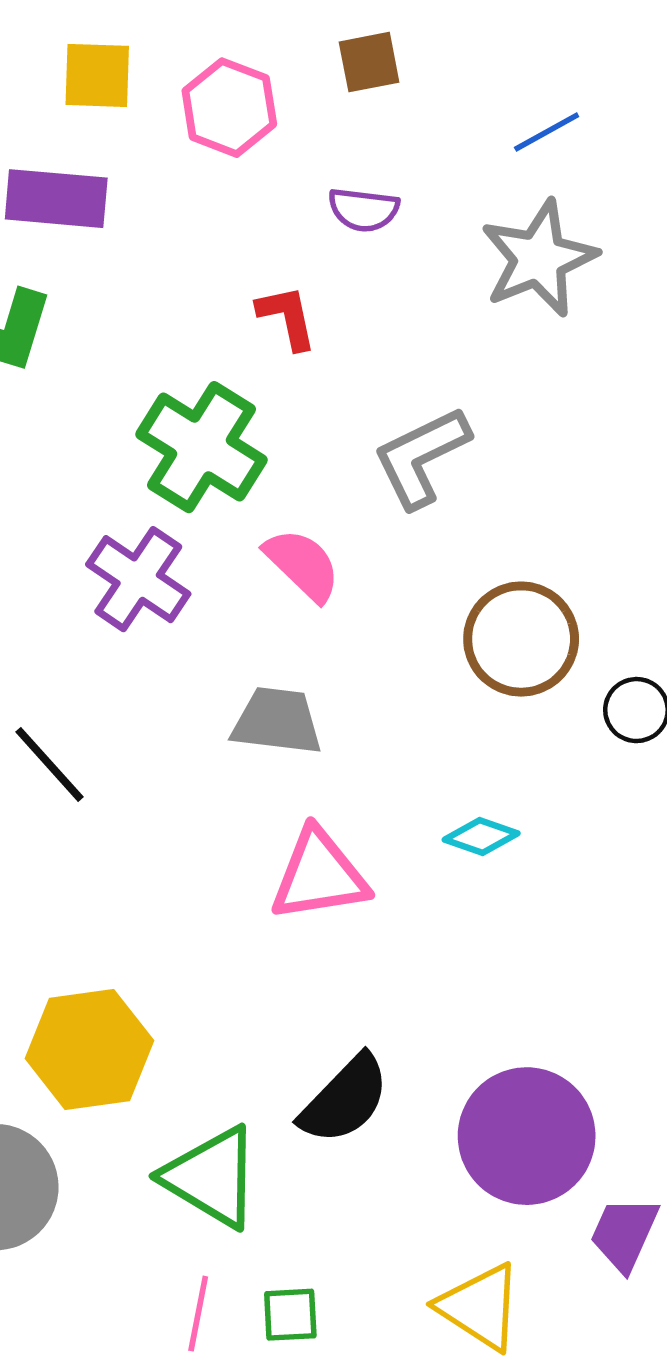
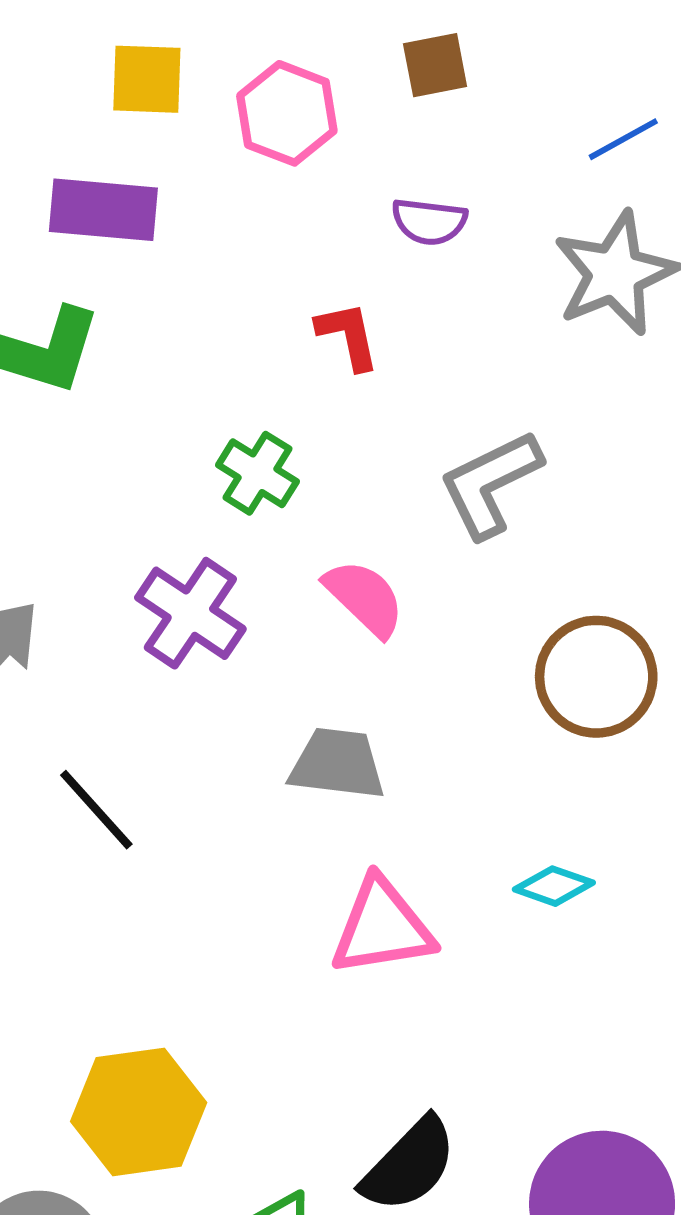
green cross: (202, 447) -> (257, 473), size x0.6

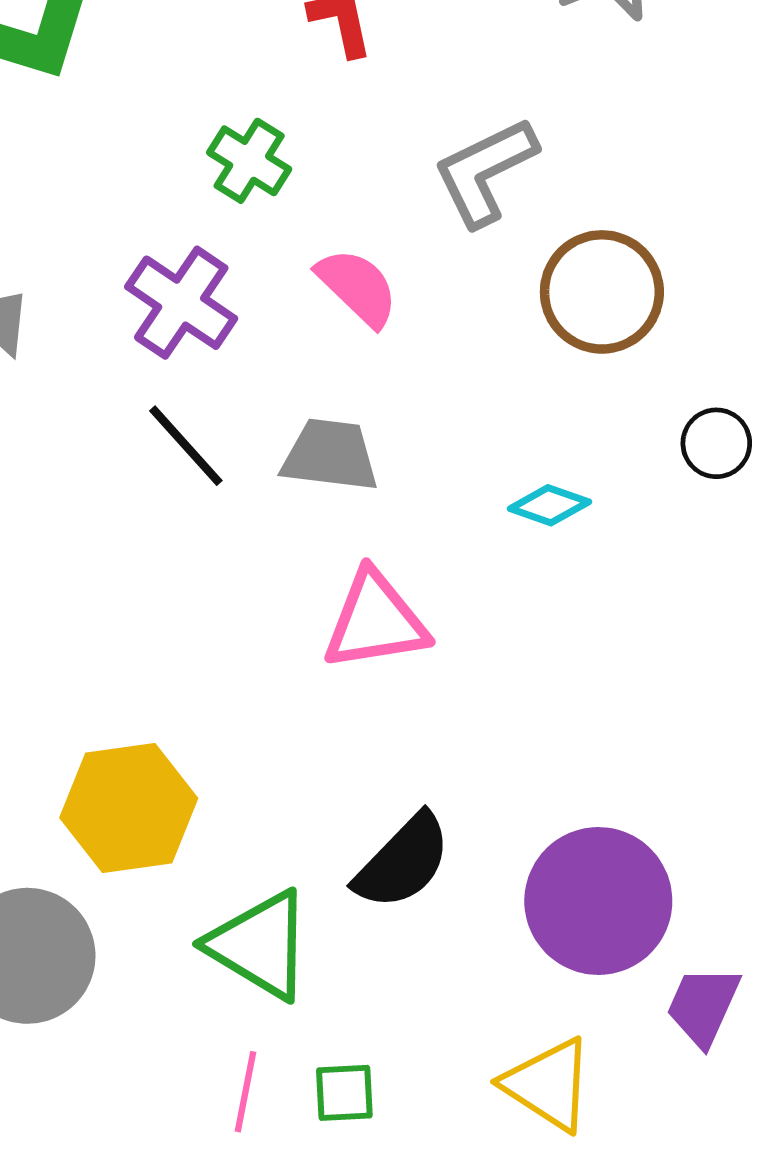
brown circle: (596, 677) -> (602, 292), moved
black line: (96, 810) -> (186, 446), moved
cyan diamond: (554, 886) -> (549, 505), moved

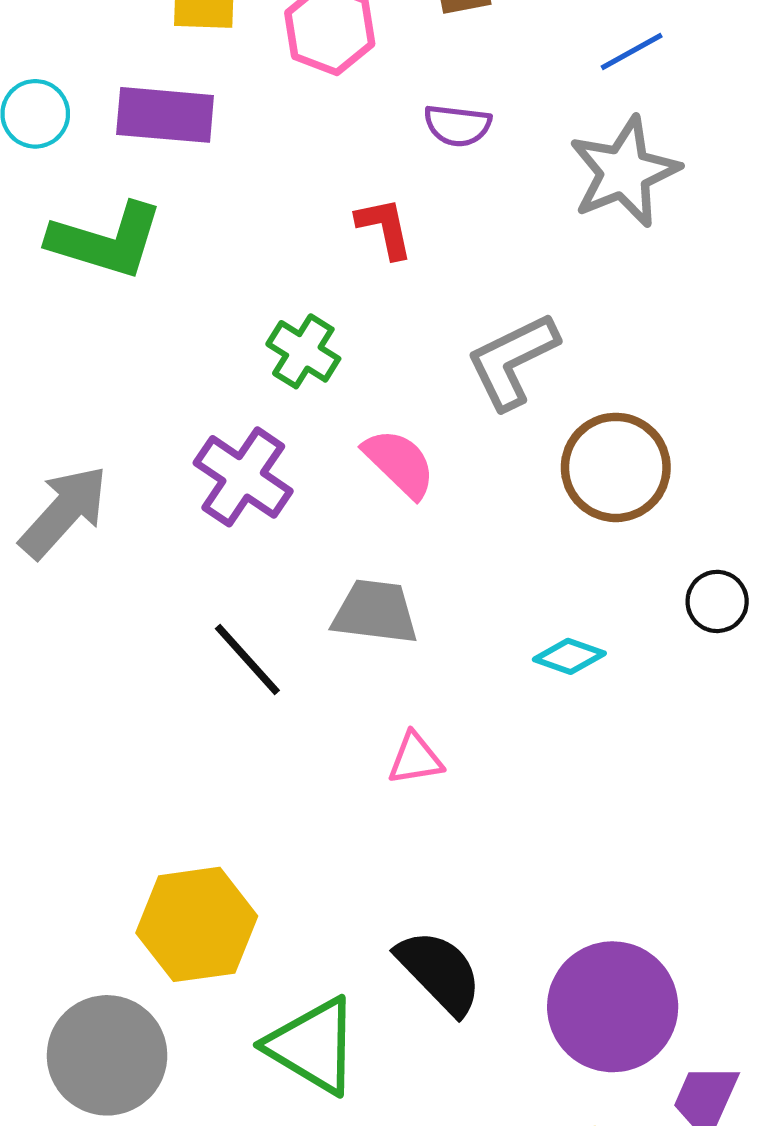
black line: (186, 446) -> (247, 660), moved
pink triangle: (375, 621) -> (415, 759), size x0.6
black semicircle: (403, 862) -> (440, 972), turned -88

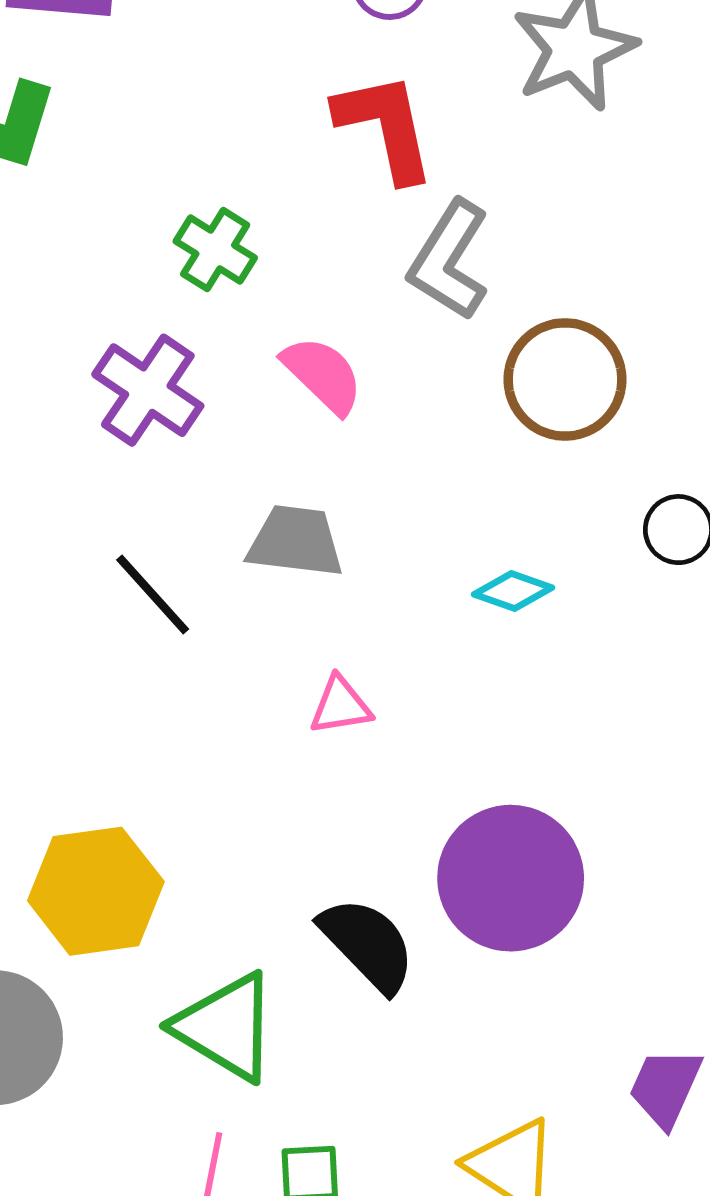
red L-shape: (385, 228) -> (385, 127), moved, size x1.6
gray L-shape: (512, 361) -> (449, 260), turned -32
purple circle: (613, 1007) -> (511, 878), moved

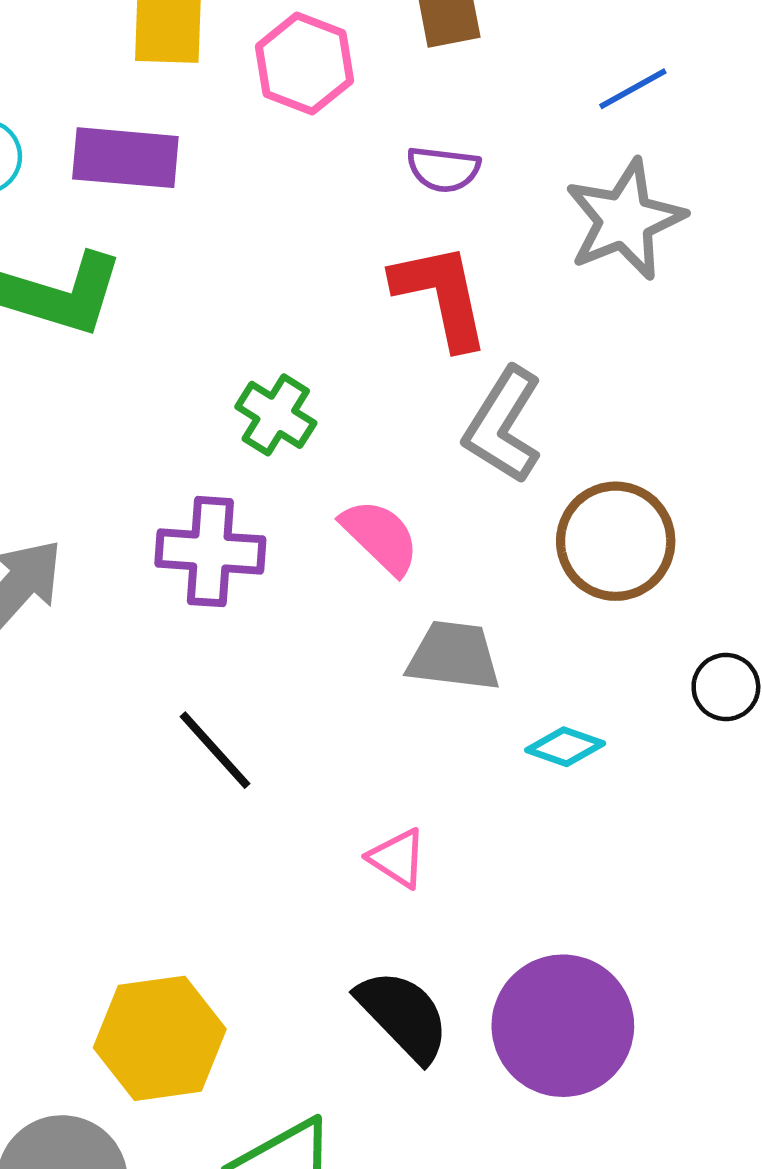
purple cross: (148, 390) -> (210, 552), turned -30
gray trapezoid: (296, 541) -> (454, 656), moved
pink triangle: (340, 706) -> (398, 858), turned 42
black semicircle: (368, 944) -> (403, 1015), moved

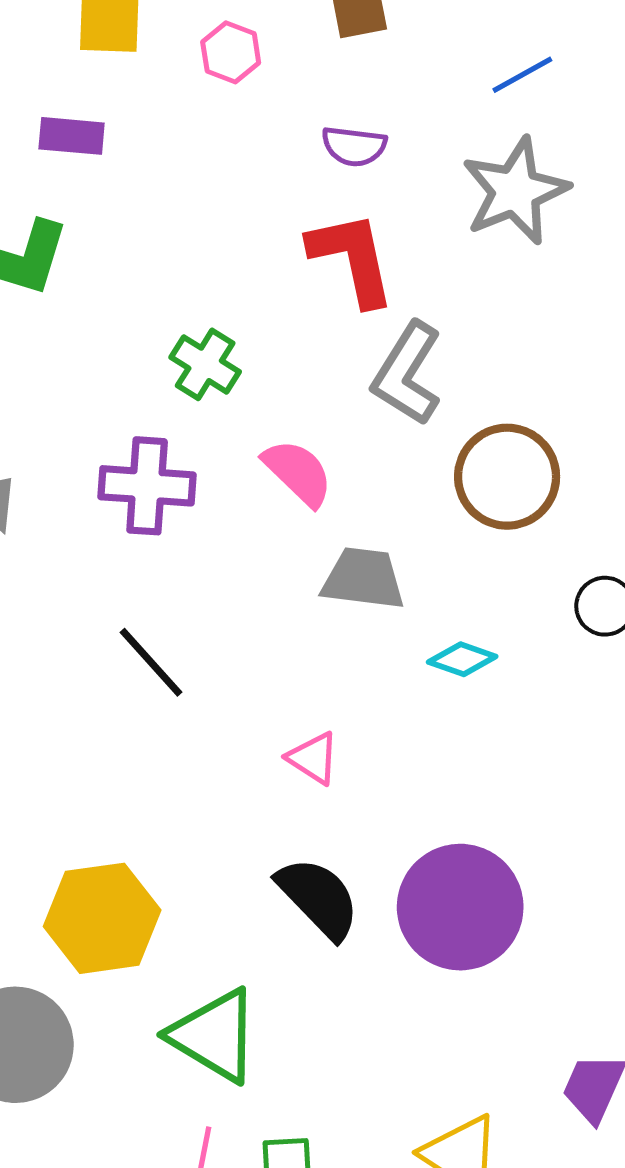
pink hexagon: (305, 64) -> (231, 52), size x0.7
purple rectangle: (125, 158) -> (72, 136), size x0.7

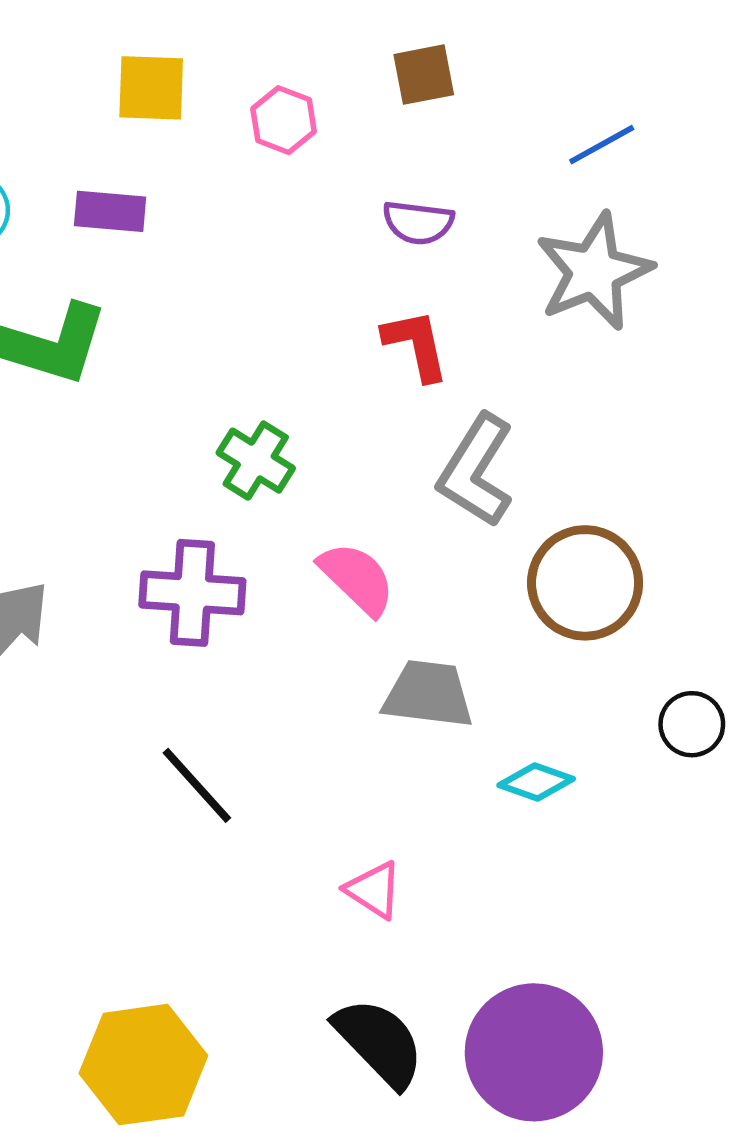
red L-shape: (352, 258) -> (416, 345), size x0.7

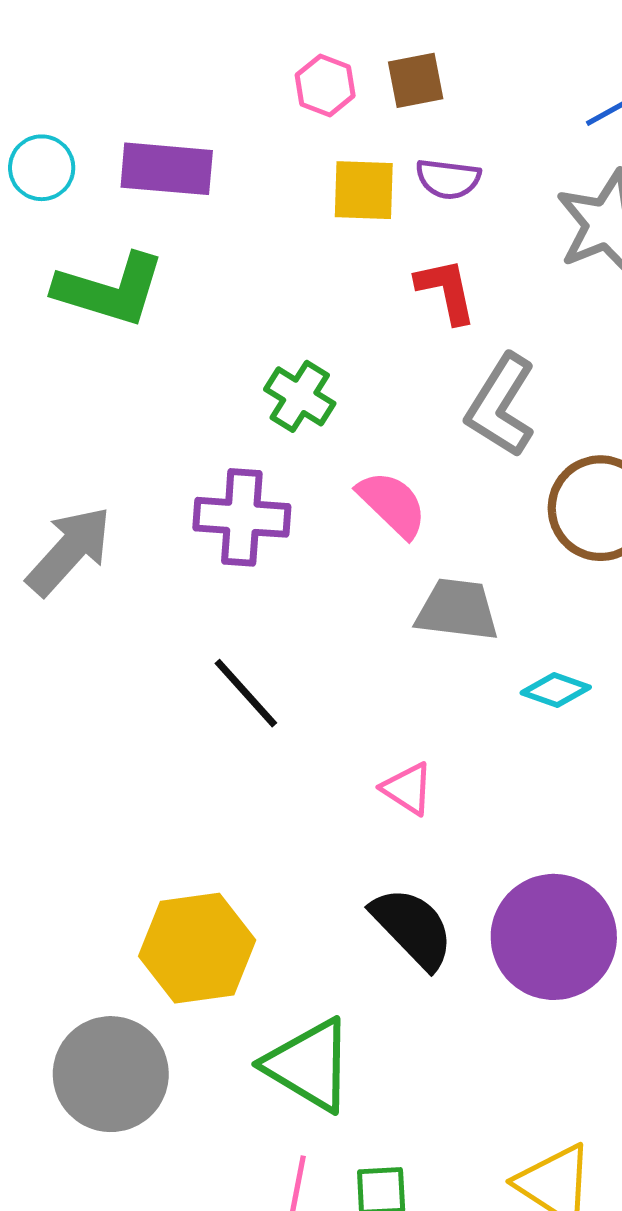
brown square: (424, 75) -> (416, 80), moved
yellow square: (151, 88) -> (364, 190), moved
purple rectangle: (110, 211) -> (167, 169), size x1.4

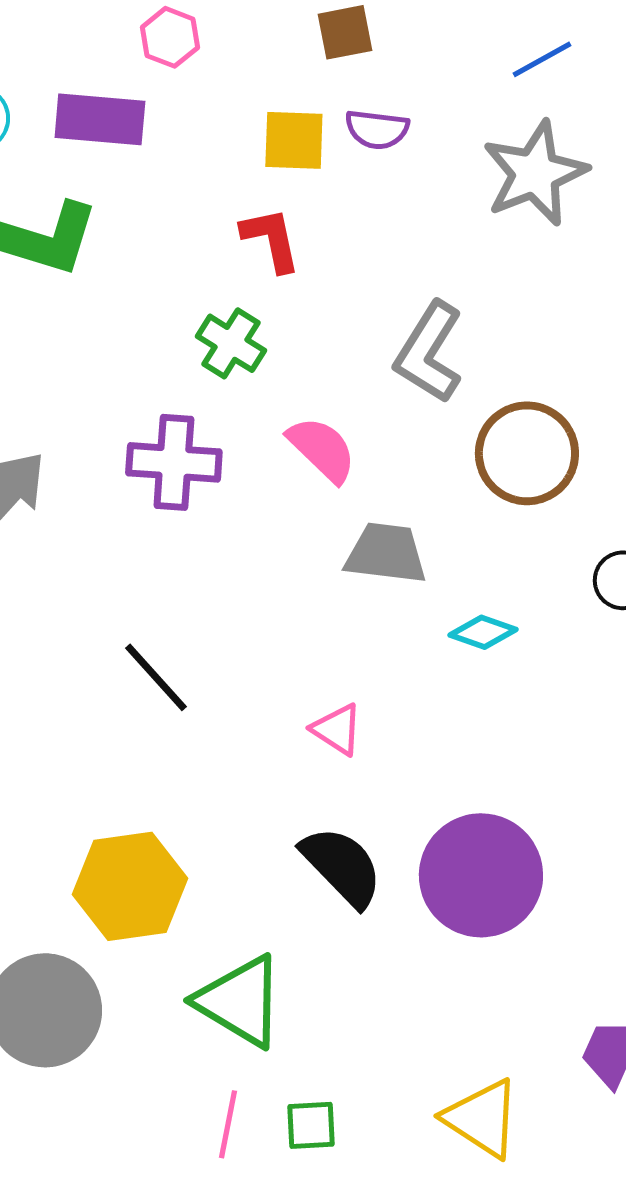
pink hexagon: (325, 85) -> (170, 37), moved
red L-shape: (446, 291) -> (271, 239), moved
black line: (246, 693) -> (156, 677), moved

